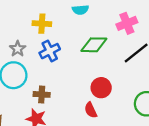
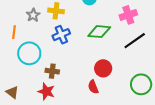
gray star: (18, 49) -> (33, 15), moved

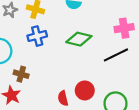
pink cross: (128, 15) -> (124, 28), moved
red circle: (103, 68) -> (85, 90), moved

